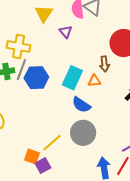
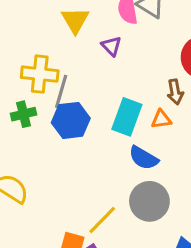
gray line: (21, 69) -> (61, 91), moved

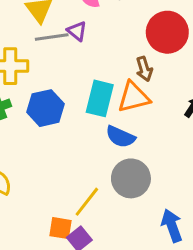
gray line: (61, 91) -> (52, 37), moved, turned 72
orange triangle: (161, 119) -> (134, 97), size x1.6

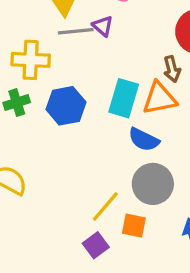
orange square: (60, 228) -> (134, 226), moved

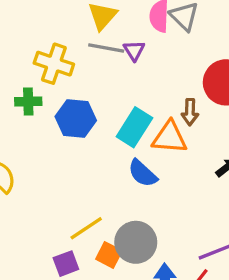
gray circle: (153, 184) -> (136, 242), moved

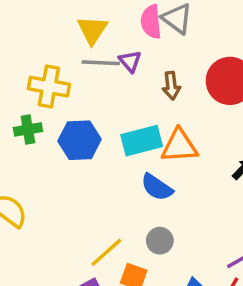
brown arrow: (190, 112) -> (171, 86), moved
cyan rectangle: (134, 127) -> (142, 141), turned 51
gray circle: (136, 242) -> (160, 241), moved, size x0.6

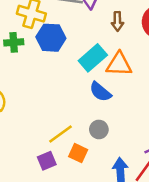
blue hexagon: (80, 140) -> (51, 38), moved
cyan rectangle: (142, 141) -> (93, 58), turned -32

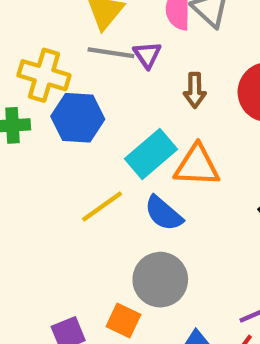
gray circle: (99, 129) -> (160, 280), size x1.6
yellow line: (60, 134) -> (102, 206), moved

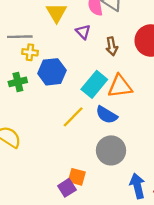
gray line: (111, 53) -> (20, 37), moved
yellow cross: (44, 75) -> (30, 52), size x0.6
orange square: (123, 321) -> (77, 177), moved

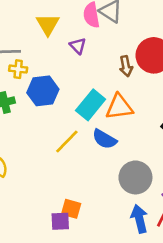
brown arrow: (112, 46) -> (126, 66), moved
gray circle: (111, 150) -> (135, 177), moved
purple square: (67, 188) -> (60, 221), turned 30

